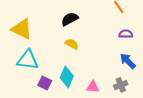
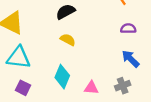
purple square: (45, 83) -> (23, 88), moved

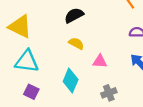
gray cross: (123, 86) -> (109, 93), moved
pink triangle: (91, 88) -> (100, 61), moved

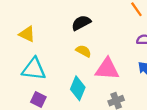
yellow triangle: (20, 27) -> (27, 34), size x0.7
pink triangle: (100, 61) -> (107, 69), size x1.6

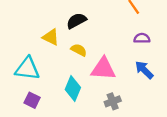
yellow triangle: (27, 34) -> (51, 37), moved

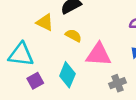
purple square: (32, 100) -> (35, 81), moved, turned 35
gray cross: (113, 101) -> (118, 83), moved

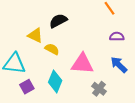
yellow semicircle: (73, 35) -> (52, 49), moved
gray cross: (118, 83) -> (99, 89), turned -32

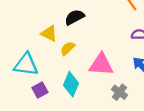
yellow semicircle: (52, 49) -> (68, 48), turned -72

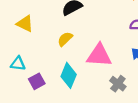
yellow triangle: (49, 33) -> (25, 24), moved
cyan triangle: (26, 65) -> (18, 64), moved, size x0.6

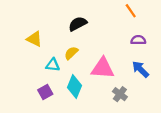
cyan triangle: (18, 64) -> (53, 65), moved

